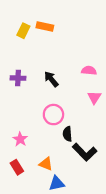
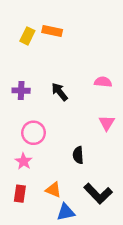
pink triangle: (94, 97) -> (107, 123), moved
pink circle: (53, 115) -> (33, 133), moved
black L-shape: (85, 152) -> (98, 194), moved
red rectangle: (17, 167) -> (20, 194), turned 40

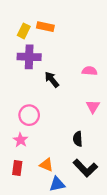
purple cross: (21, 91) -> (29, 57), moved, size x1.5
black semicircle: (78, 155) -> (78, 139), moved

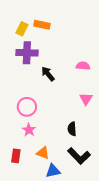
pink star: (20, 140) -> (29, 130), moved

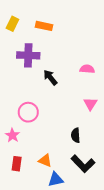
yellow rectangle: (22, 29) -> (12, 24), moved
pink star: (29, 130) -> (12, 135), moved

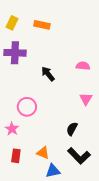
purple cross: (28, 55) -> (15, 53), moved
black semicircle: (76, 135) -> (72, 129), turned 32

